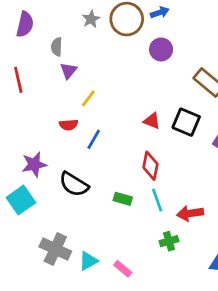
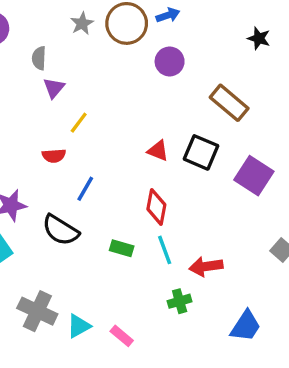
blue line: (94, 139) -> (85, 189), moved

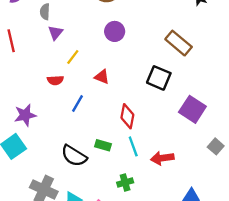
purple circle: (170, 61) -> (115, 31), moved
red triangle: (158, 151) -> (102, 77), moved
purple square: (254, 176) -> (192, 109), moved
black semicircle: (60, 230) -> (74, 156), moved
green cross: (180, 301) -> (125, 182), moved

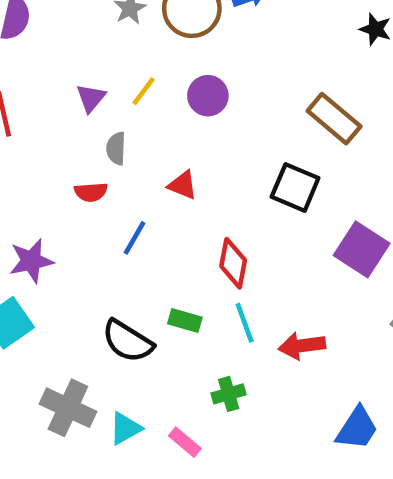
gray semicircle: (45, 12) -> (116, 148), moved
yellow line: (73, 57) -> (144, 91), moved

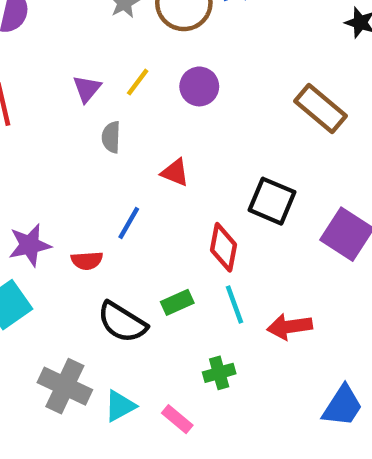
black square: (295, 187) -> (272, 201), moved
red semicircle: (91, 192) -> (87, 261), moved
green rectangle: (185, 321) -> (177, 302), turned -40

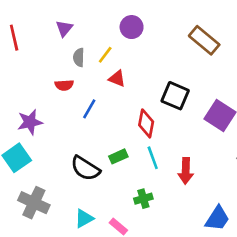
yellow line: (138, 82) -> (105, 55), moved
red semicircle: (87, 261) -> (64, 85), moved
red arrow: (290, 327) -> (186, 171), turned -80
gray cross: (65, 386) -> (34, 203), moved

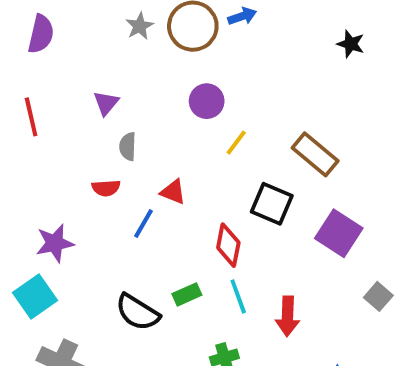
brown rectangle: (204, 40) -> (315, 154), moved
yellow line: (105, 55) -> (236, 143), moved
red triangle: (117, 79) -> (173, 192), moved

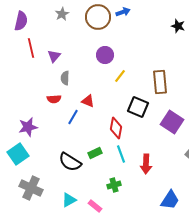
gray star: (140, 26) -> (62, 14), moved
red line: (31, 117) -> (31, 48), moved
brown rectangle: (315, 154) -> (160, 82), turned 45

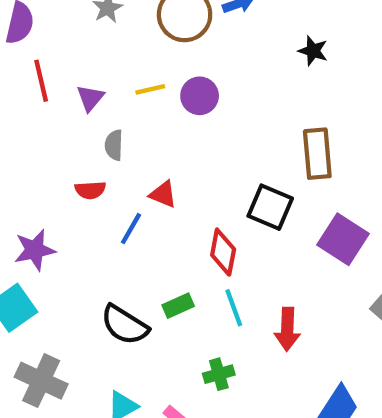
black star: (178, 26) -> (313, 51), moved
yellow line: (120, 76) -> (150, 89), moved, turned 40

